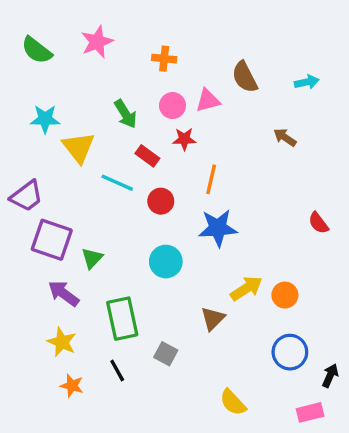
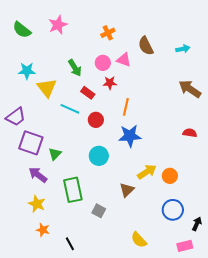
orange cross: (164, 59) -> (108, 33), moved, turned -32
pink triangle: (208, 101) -> (124, 60), turned 35
brown arrow: (285, 137) -> (190, 89), moved, size x1.6
red semicircle: (318, 223) -> (190, 133), turned 136
black line: (117, 371) -> (70, 244), moved

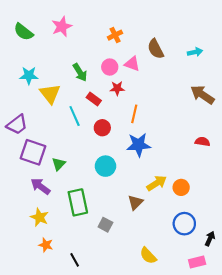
cyan line: (70, 109) -> (75, 116), turned 42

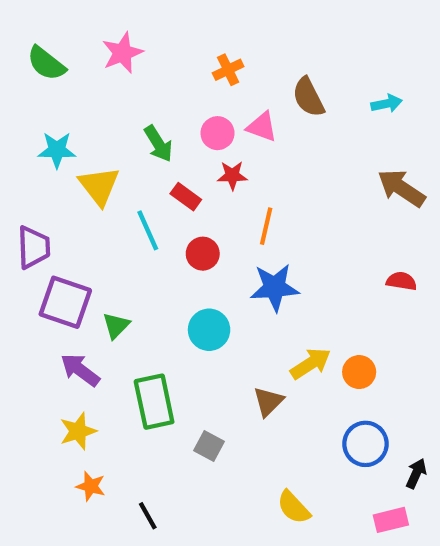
purple trapezoid: (17, 125) -> (34, 247), turned -55
yellow star: (39, 217) -> (78, 431), turned 30

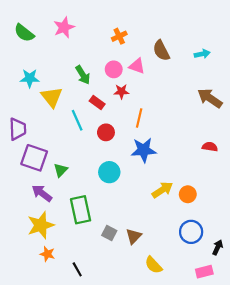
brown triangle: (268, 402) -> (134, 236), moved
yellow star: (78, 431) -> (41, 225), size x1.4

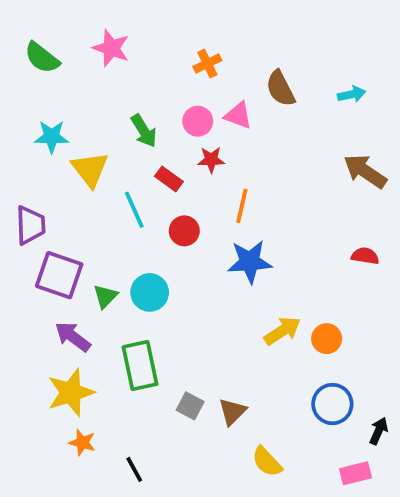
pink star: (64, 27) -> (111, 48), turned -30
cyan circle: (109, 172) -> (150, 292), moved

